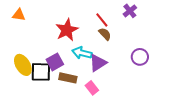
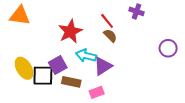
purple cross: (130, 11) -> (137, 11), turned -32
orange triangle: (19, 15) -> (20, 16), size x1.5
purple circle: (140, 57) -> (168, 48), moved
pink rectangle: (92, 88) -> (97, 92), turned -72

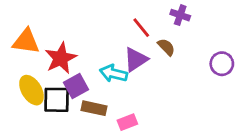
orange triangle: (20, 16) -> (26, 41), moved
red star: (70, 31) -> (61, 58), moved
brown semicircle: (110, 36) -> (166, 47), moved
purple triangle: (103, 66) -> (136, 60), moved

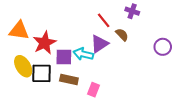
purple square: (76, 86) -> (64, 57), moved, turned 30
pink rectangle: (127, 122) -> (93, 90), turned -48

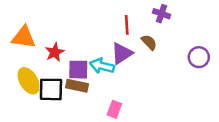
red line: (104, 20) -> (127, 25), turned 35
red star: (45, 43) -> (55, 52), size x0.7
brown rectangle: (69, 79) -> (77, 86), moved

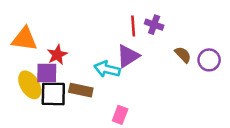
purple cross: (162, 14) -> (154, 25), moved
brown semicircle: (149, 42) -> (183, 55), moved
purple square: (78, 70) -> (47, 73), moved

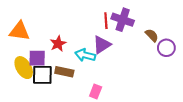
purple cross: (154, 25) -> (123, 20), size x1.5
red star: (57, 55) -> (58, 44), moved
brown semicircle: (183, 55) -> (152, 35), moved

